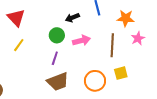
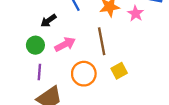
pink star: (138, 38) -> (136, 13), moved
orange circle: (95, 81) -> (84, 74), moved

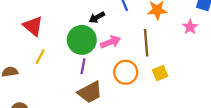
pink star: (136, 13) -> (190, 27), moved
green circle: (35, 45) -> (82, 40), size x1.6

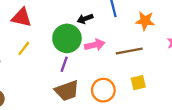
red triangle: (33, 26) -> (22, 17), turned -35
brown line: (146, 43) -> (129, 51), turned 75
orange circle: (126, 72) -> (103, 90), moved

